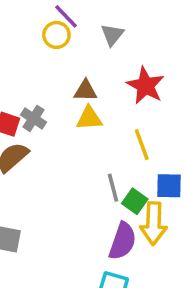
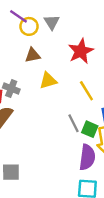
yellow circle: (56, 35) -> (29, 26), moved
red star: (146, 86) -> (81, 51), turned 30
brown triangle: (85, 91) -> (33, 55), moved

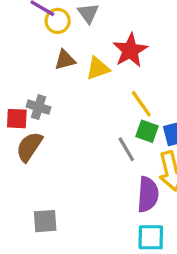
yellow triangle: (48, 81) -> (98, 68), moved
green square: (90, 129) -> (147, 131), moved

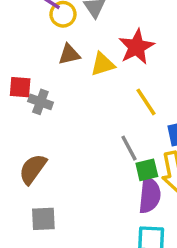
red square: (17, 119) -> (20, 87), moved
green square: (147, 131) -> (147, 170), moved, turned -35
brown semicircle: (29, 147) -> (33, 169), moved

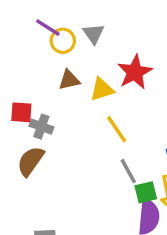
yellow line: (146, 102) -> (117, 129), moved
brown semicircle: (33, 169) -> (31, 161), moved

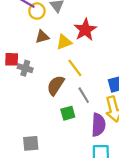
brown semicircle: (31, 161) -> (56, 85), moved
green square: (146, 192) -> (68, 113), moved

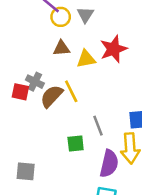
red square: (12, 59) -> (20, 92), moved
yellow line: (75, 68) -> (71, 91), moved
brown semicircle: (56, 85) -> (52, 96), moved

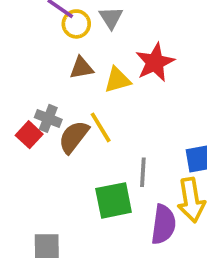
red square: (20, 92) -> (29, 135), turned 36
gray line: (98, 126) -> (143, 172), turned 30
green square: (76, 143) -> (114, 200), size x1.5

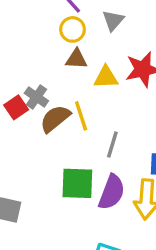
yellow circle: (76, 24) -> (73, 29), moved
gray line: (143, 172) -> (112, 145), moved
purple semicircle: (163, 224) -> (112, 192), moved

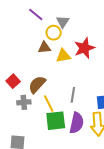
yellow circle: (73, 29) -> (54, 33), moved
gray cross: (36, 97) -> (24, 102), moved, turned -32
yellow line: (81, 116) -> (49, 104), moved

